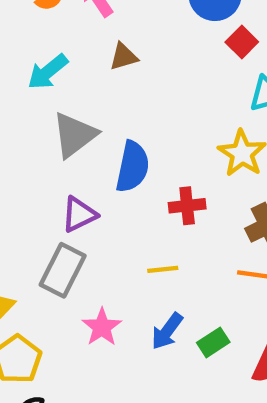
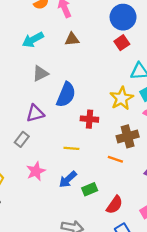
red square: (242, 42) -> (122, 43), moved
gray triangle: (75, 135) -> (40, 73), size x0.7
gray rectangle: (63, 270) -> (22, 139), size x0.6

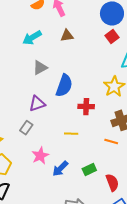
blue arrow: (68, 179) -> (60, 169), moved
red semicircle: (114, 205) -> (112, 182), turned -54

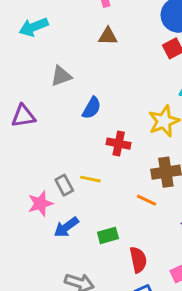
cyan arrow: (32, 38) -> (34, 27), moved
blue semicircle: (64, 86) -> (92, 108), size x0.7
purple triangle: (37, 104) -> (23, 116), moved
gray rectangle: (26, 128) -> (64, 185), moved, turned -72

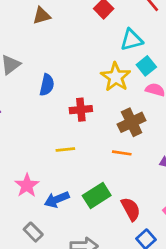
gray rectangle: (64, 185) -> (33, 232), moved
blue arrow: (66, 227) -> (57, 199), turned 30
green rectangle: (108, 235) -> (97, 195), size x1.4

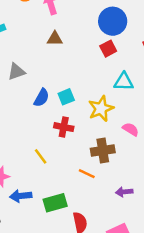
cyan square: (146, 66) -> (66, 97), moved
yellow line: (65, 149) -> (41, 156), turned 42

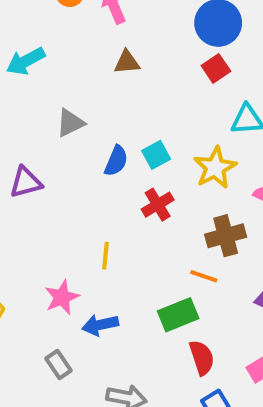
red cross: (64, 127) -> (158, 205), turned -36
yellow line: (41, 156) -> (106, 256), moved, turned 49
green rectangle: (55, 203) -> (178, 315), moved

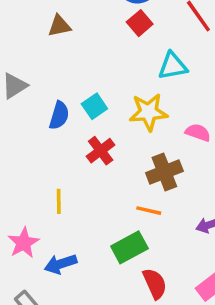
yellow star: (215, 168) -> (148, 112), turned 30

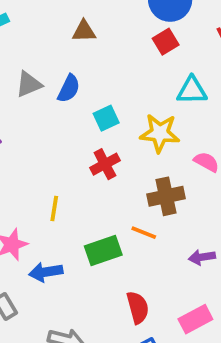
blue semicircle: (59, 115) -> (69, 89), moved
green rectangle: (129, 247) -> (103, 250), moved

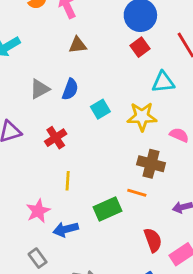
red cross: (105, 164) -> (56, 138), moved
brown cross: (166, 196) -> (151, 164), turned 32
red semicircle: (138, 307) -> (153, 240), moved

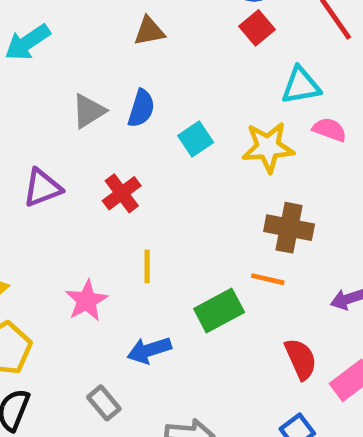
pink semicircle: (179, 135) -> (329, 130), moved
pink star: (38, 211) -> (87, 301), moved

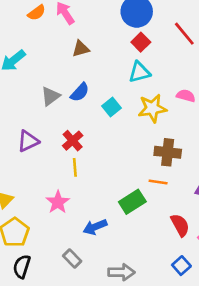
cyan triangle: (301, 86) -> (139, 72), moved
blue semicircle: (141, 108) -> (80, 92), turned 30
yellow line: (147, 266) -> (75, 167), moved

